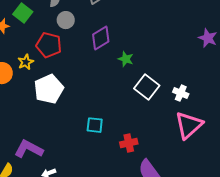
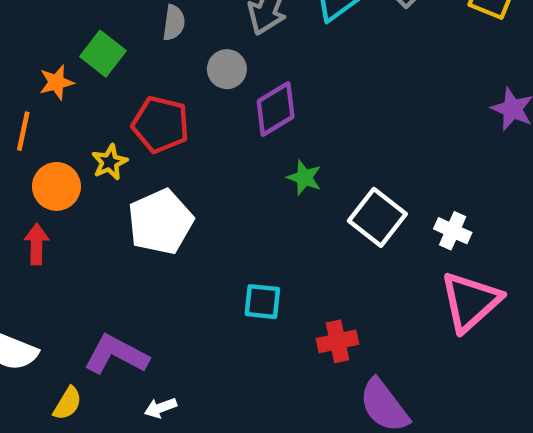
gray circle: (66, 20) -> (227, 69), moved
green star: (126, 59) -> (304, 178), moved

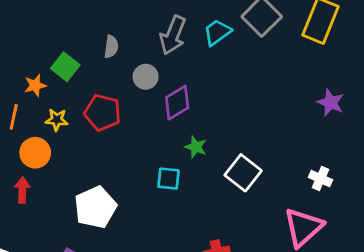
yellow star: (110, 162) -> (57, 120), moved, turned 30
white pentagon: (160, 222) -> (95, 207), moved
white cross: (453, 231) -> (321, 179), moved
cyan square: (262, 302) -> (169, 179), moved

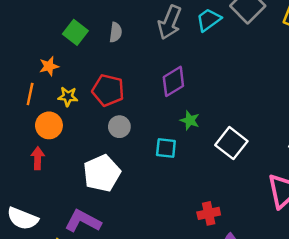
green square: (65, 67) -> (75, 32), moved
gray circle: (146, 77) -> (119, 127), moved

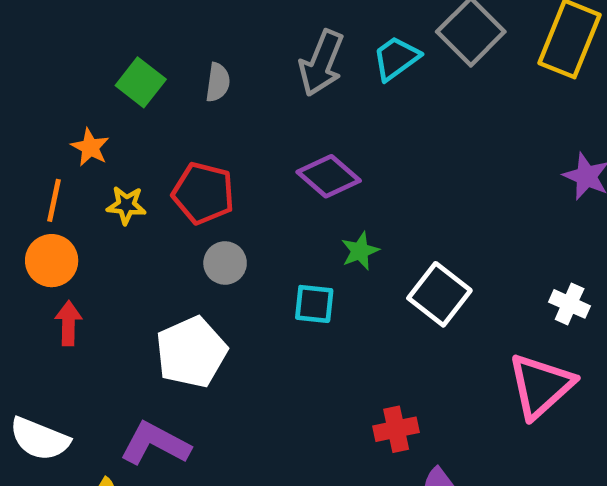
orange star: (49, 66) -> (90, 147), turned -30
purple diamond: (173, 81) -> (329, 176), turned 72
green star: (190, 120) -> (360, 251), turned 30
orange circle: (49, 125) -> (52, 261), moved

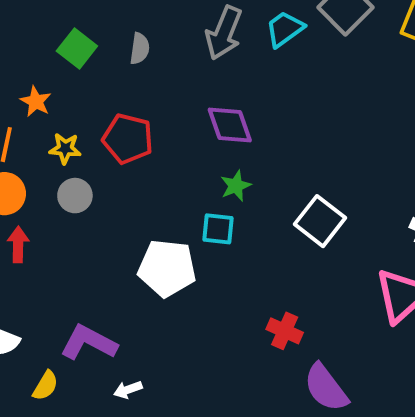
purple diamond: (329, 176) -> (230, 125), turned 30
green star: (360, 251) -> (236, 186), moved
gray circle: (225, 263) -> (75, 196), moved
white pentagon: (191, 352) -> (167, 268), moved, turned 30
red cross: (396, 429) -> (285, 331), turned 36

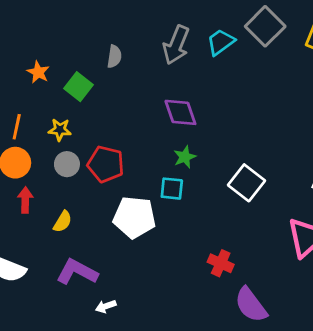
green square: (77, 49) -> (78, 87), moved
orange star: (36, 101) -> (38, 72), moved
red pentagon: (128, 139) -> (106, 164), moved
yellow semicircle: (46, 386) -> (63, 222), moved

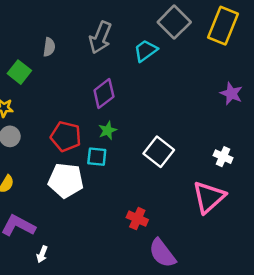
cyan trapezoid: (221, 42) -> (146, 51), moved
purple diamond: (180, 112) -> (104, 94), turned 72
red pentagon: (106, 164) -> (66, 136), moved
white arrow: (106, 306) -> (42, 254), turned -49

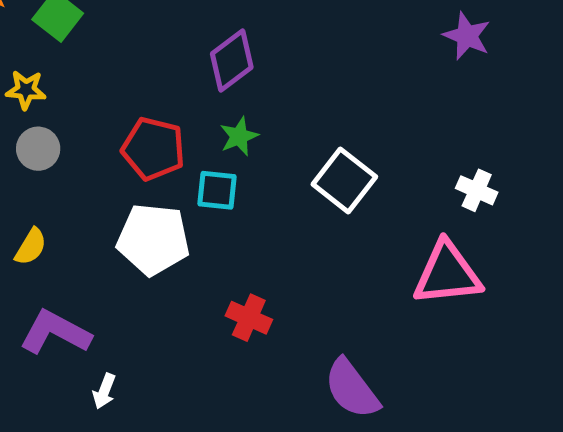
purple star: (231, 94) -> (467, 36), moved
pink triangle: (209, 197) -> (447, 274), turned 36
red cross: (137, 219) -> (249, 318), moved

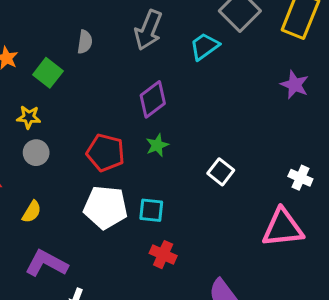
white square: (344, 181) -> (221, 172), size x0.7
cyan square: (217, 190) -> (151, 210), moved

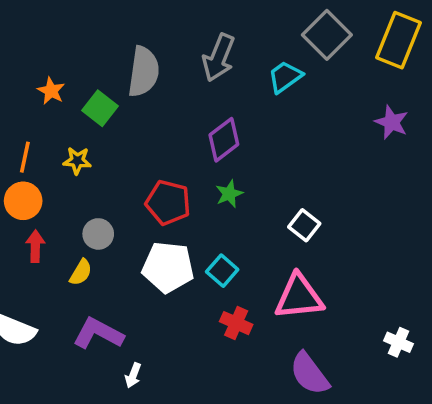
gray semicircle: (85, 42) -> (144, 72), size x1.8
gray circle: (36, 153) -> (98, 234), moved
white cross: (300, 178) -> (399, 342), moved
cyan square: (151, 210) -> (222, 271), turned 35
pink triangle: (283, 228) -> (299, 297), moved

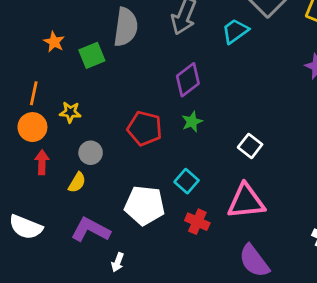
green square: (100, 108) -> (92, 55), turned 30
yellow star: (77, 161) -> (70, 112), moved
white pentagon: (168, 267) -> (145, 205), moved

